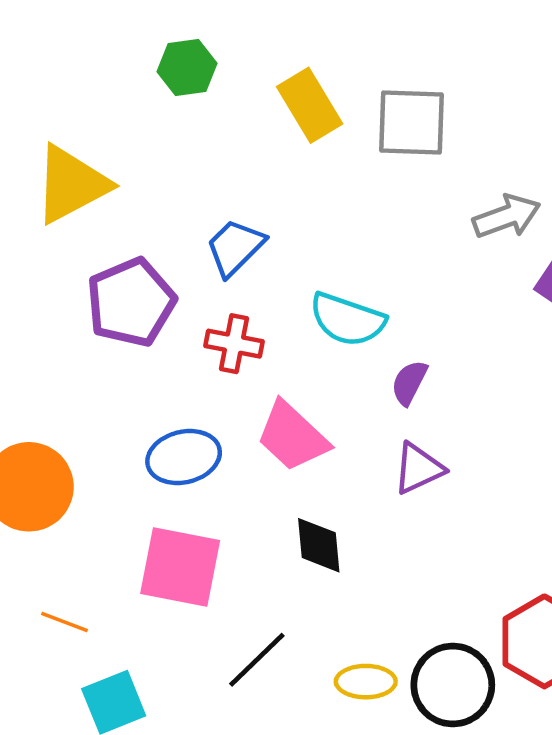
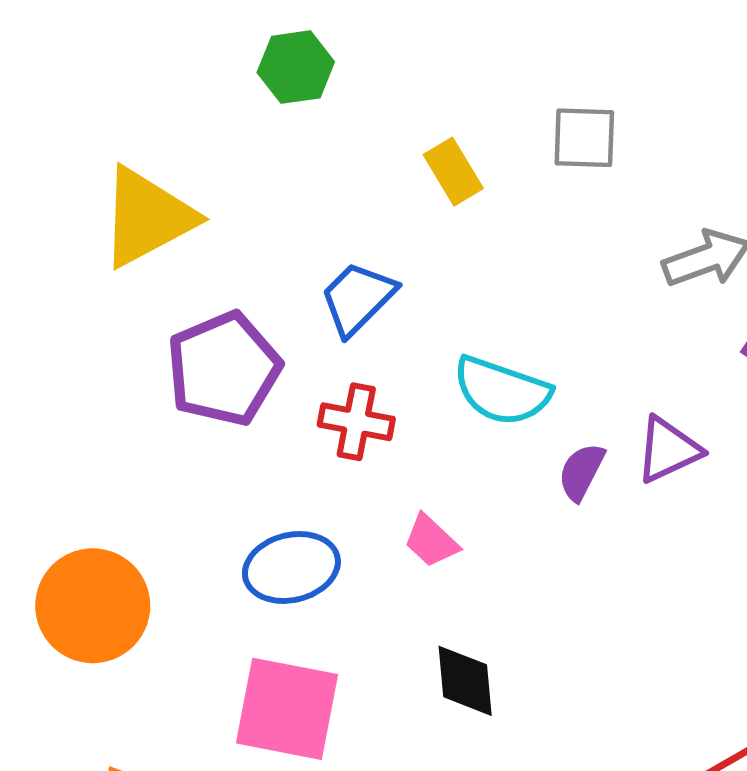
yellow rectangle: (310, 105) -> (453, 172), moved, size x0.7
gray square: (412, 122) -> (584, 138), size x0.7
pink trapezoid: (292, 436) -> (431, 541), size x0.6
purple triangle: (418, 468) -> (668, 450), moved

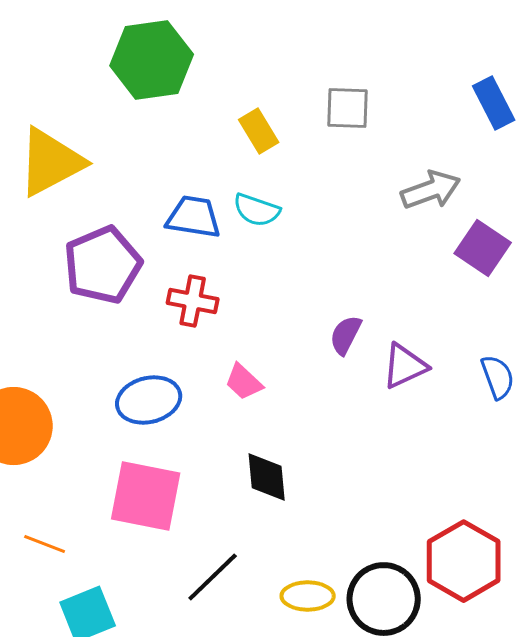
green hexagon: (296, 67) -> (152, 60), size x1.6
blue trapezoid: (358, 298) -> (194, 217), turned 54
cyan semicircle: (502, 391) -> (257, 210), moved, size x0.7
purple triangle: (668, 450) -> (405, 366), moved

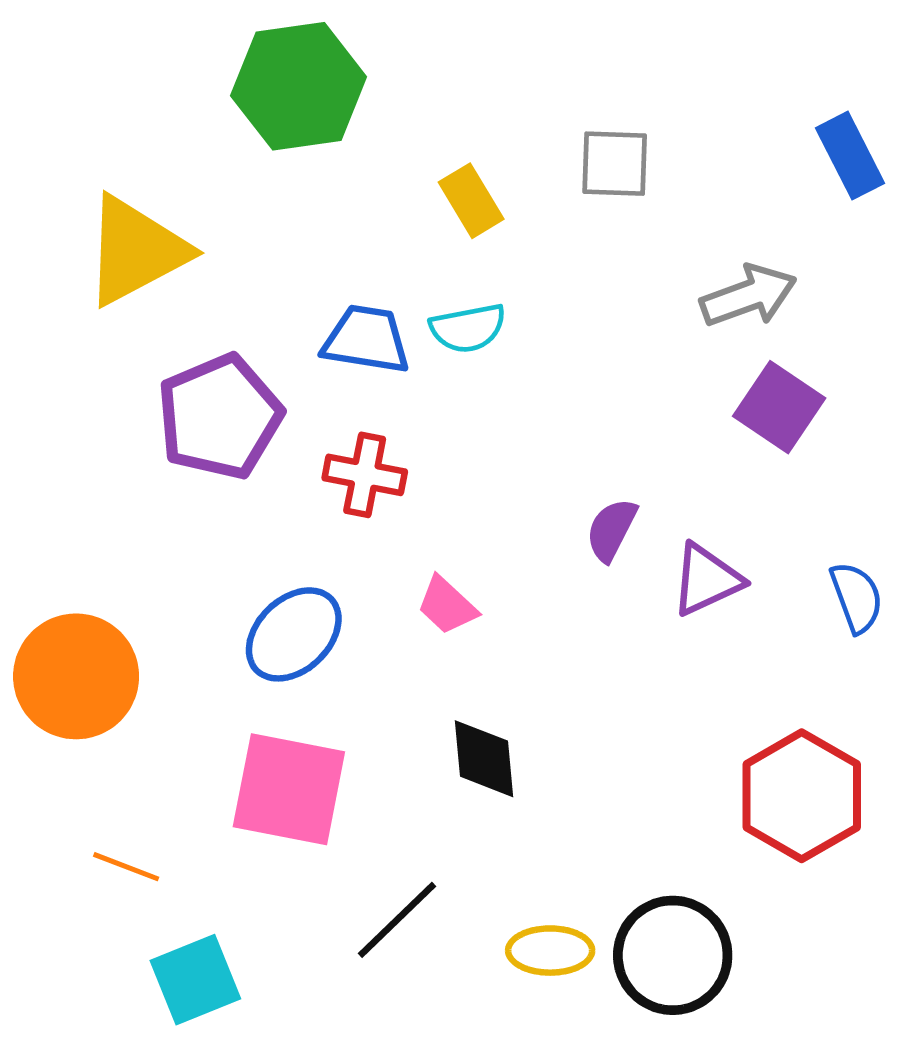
cyan semicircle: (257, 210) -> (468, 328), turned -30
purple square: (483, 248) -> (779, 407), moved
blue ellipse: (149, 400) -> (294, 634), turned -30
red hexagon: (464, 561) -> (802, 796), moved

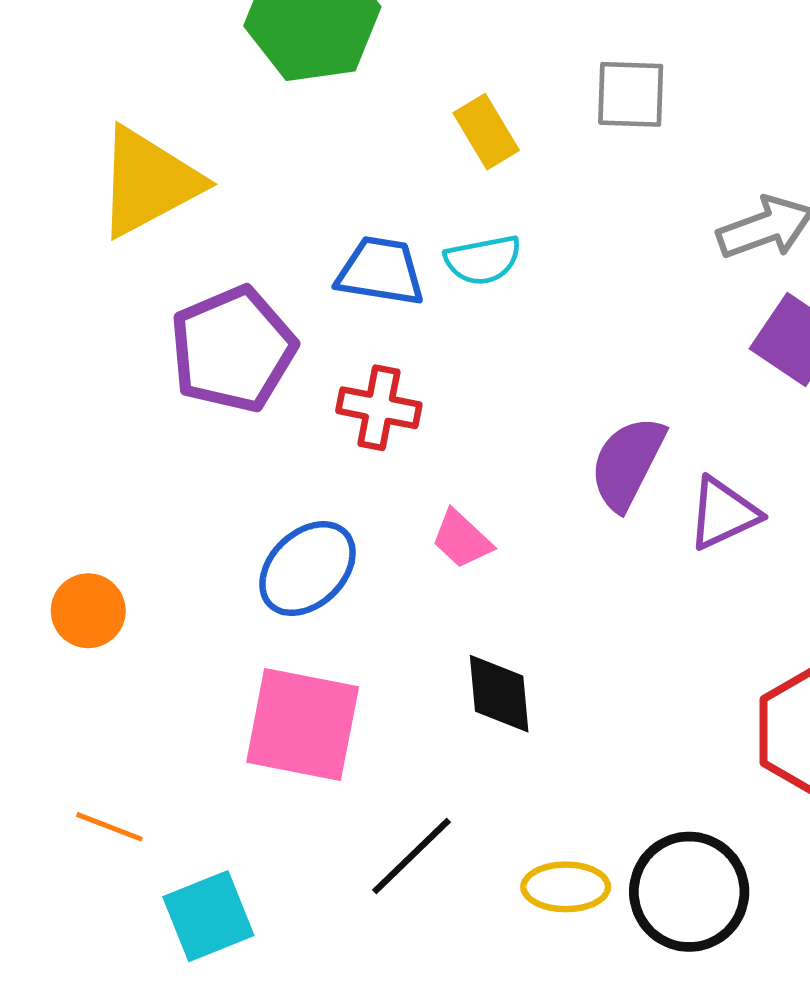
purple semicircle: (611, 530) -> (627, 463), size x1.5
orange circle: (76, 676) -> (88, 611), size x0.6
orange line: (126, 867) -> (109, 827), moved

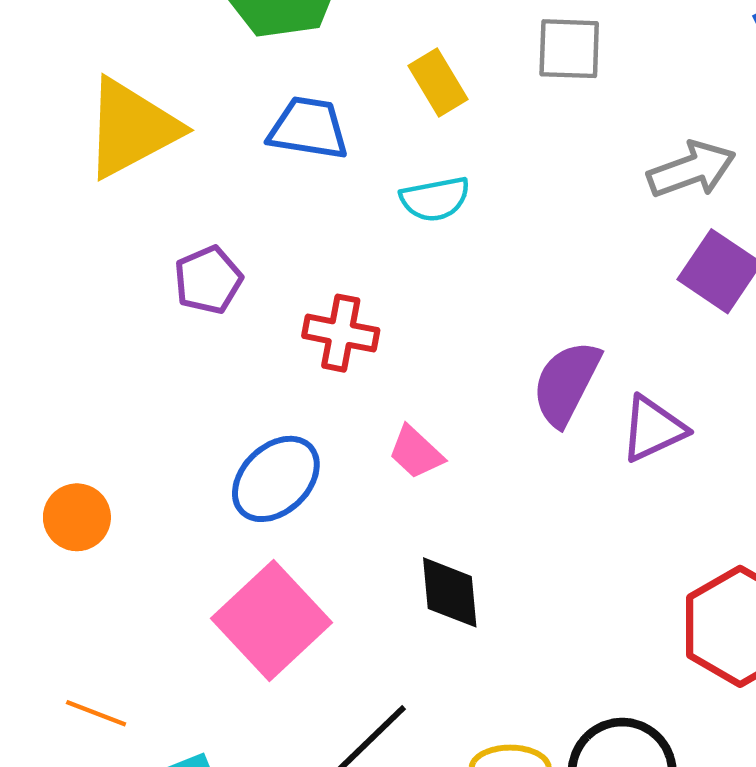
blue trapezoid: (381, 271) -> (308, 128), moved
purple pentagon: (233, 349) -> (208, 280), size x0.6
pink square: (303, 724) -> (271, 620), turned 36

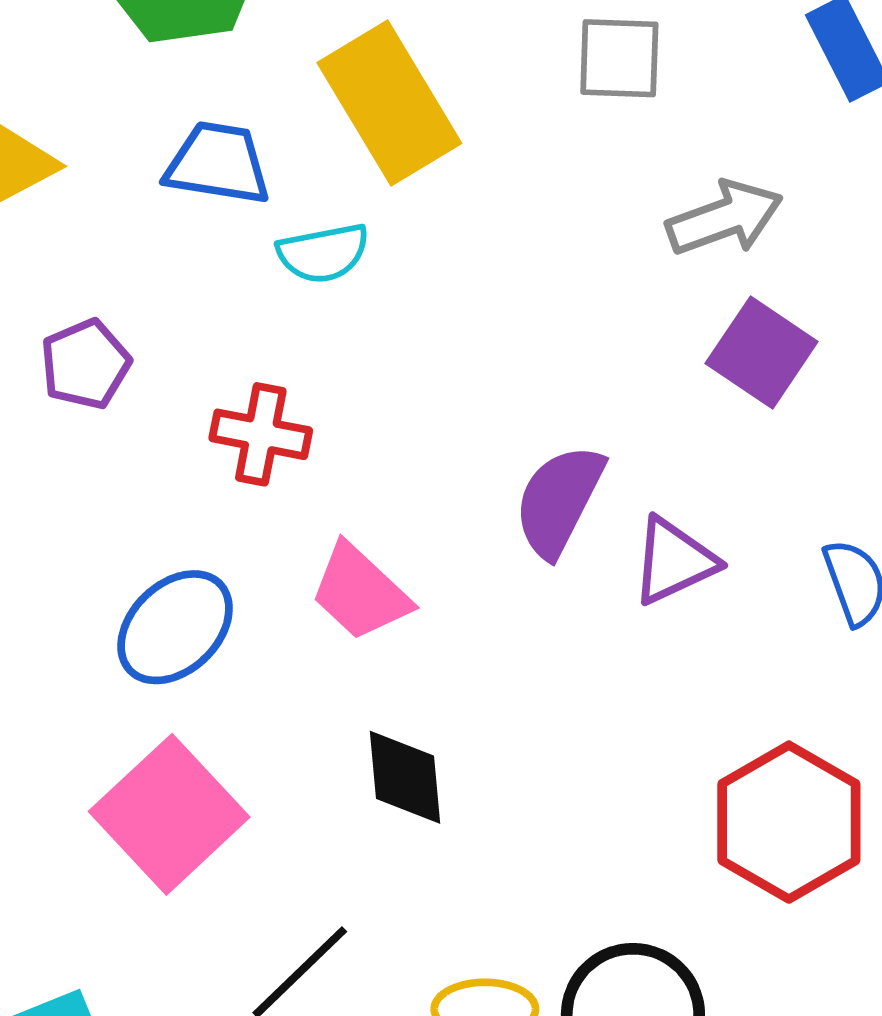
gray square: (569, 49) -> (619, 58), moved
yellow rectangle: (438, 83) -> (389, 103), size x1.8
cyan semicircle: (435, 199) -> (323, 253), moved
pink trapezoid: (416, 452) -> (360, 592), size x1.4

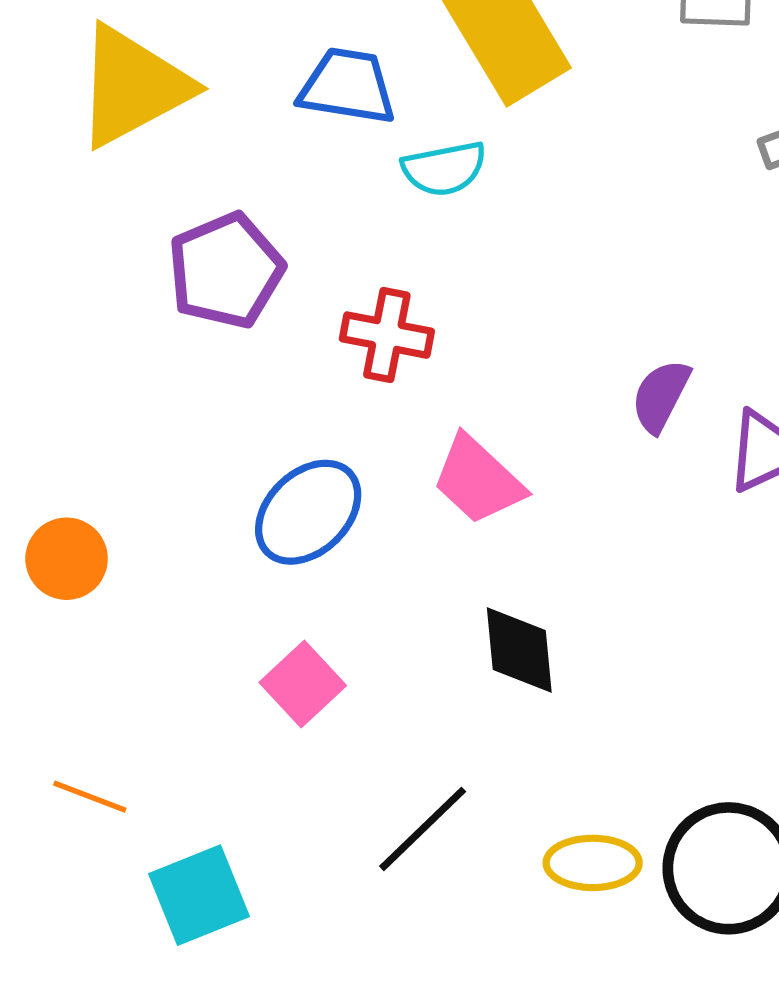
purple pentagon: (85, 364) -> (226, 271), size x1.4
purple semicircle: (559, 501) -> (661, 396), size x0.7
pink square: (169, 814) -> (303, 684), size x0.6

